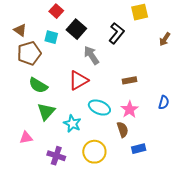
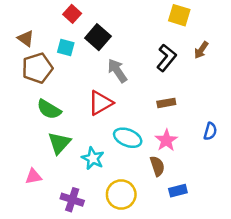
yellow square: (140, 12) -> (179, 15), turned 30
black L-shape: (117, 33) -> (166, 58), moved
brown arrow: (165, 39) -> (201, 50), moved

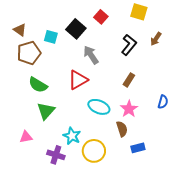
red square: (72, 14) -> (101, 17), moved
brown rectangle: (166, 103) -> (129, 80), turned -48
cyan star: (93, 158) -> (72, 136), moved

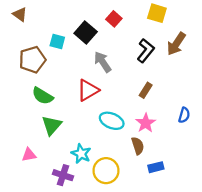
brown triangle: (20, 30) -> (20, 14), moved
brown arrow: (156, 39) -> (176, 44), size x1.5

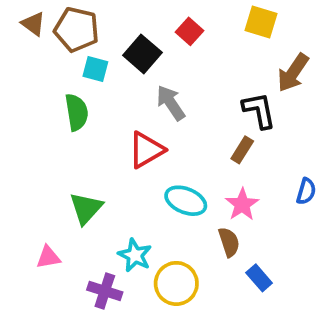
black L-shape: (146, 51) -> (259, 110), moved, turned -50
brown pentagon: (32, 60) -> (77, 29), moved, turned 30
green semicircle: (43, 96) -> (77, 112), moved, turned -130
blue rectangle: (156, 167) -> (259, 278), turned 63

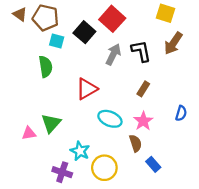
yellow square: (261, 22) -> (166, 13), moved
red square: (189, 31) -> (112, 19), size x1.6
gray arrow: (171, 103) -> (113, 54), moved, turned 60
black L-shape: (259, 110) -> (141, 51), moved
pink triangle: (48, 257) -> (29, 133), moved

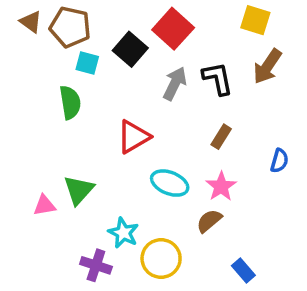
blue semicircle: (181, 113) -> (279, 161), moved
brown semicircle: (136, 143) -> (209, 221), turned -112
blue rectangle: (153, 164) -> (243, 270), moved

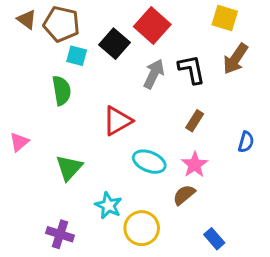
pink triangle: (44, 205) -> (19, 142), moved, turned -30
purple cross: (96, 265) -> (60, 234), moved

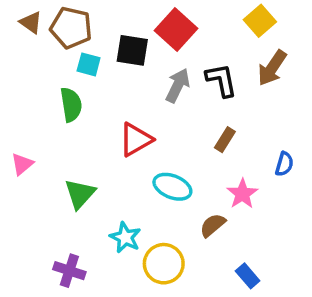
yellow square: (225, 18) -> (260, 21), turned 32
black square: (114, 44) -> (132, 50), turned -32
pink star: (195, 165) -> (242, 194), moved

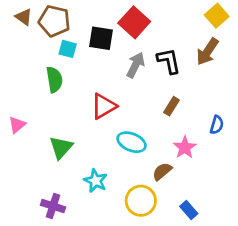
yellow square: (260, 21) -> (217, 16), moved
yellow circle: (164, 264) -> (141, 201), moved

